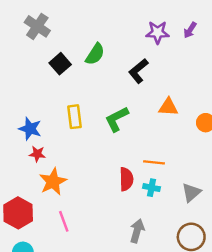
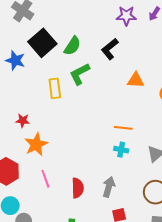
green semicircle: (95, 54) -> (72, 46), moved
black square: (60, 64) -> (42, 43), size x1.5
green L-shape: (117, 119) -> (80, 74), moved
blue star: (30, 129) -> (15, 60), moved
red semicircle: (126, 179) -> (78, 188), moved

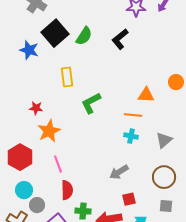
green L-shape: (80, 74) -> (91, 103), moved
orange triangle: (136, 80) -> (146, 95), moved
gray arrow: (109, 187) -> (119, 172), turned -138
red semicircle: (78, 188) -> (67, 190), moved

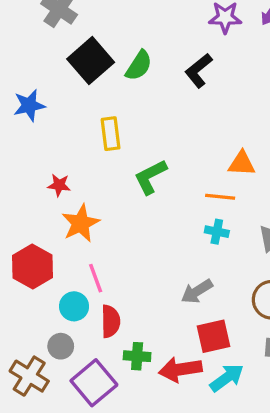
blue star: (29, 50) -> (29, 105), moved, turned -30
cyan circle: (24, 190) -> (74, 306), moved
red square: (129, 199) -> (213, 336), size x1.5

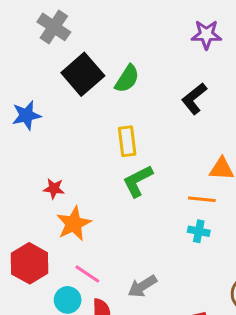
black L-shape: (199, 71) -> (194, 99), moved
yellow rectangle: (111, 134) -> (127, 141), moved
pink line: (96, 278) -> (87, 274), turned -36
gray arrow: (197, 291) -> (142, 286), moved

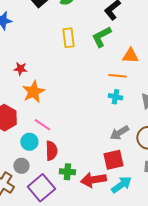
green L-shape: (138, 181) -> (101, 37), moved
gray arrow: (142, 286) -> (119, 133), moved

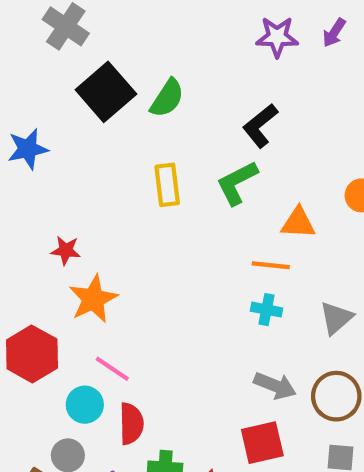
gray arrow: (119, 133) -> (275, 386), turned -126

